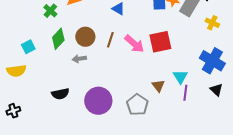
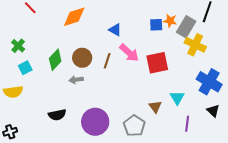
green cross: (50, 11) -> (18, 46), moved
yellow cross: (212, 23) -> (195, 45), moved, size x1.5
pink arrow: (134, 44) -> (129, 53), moved
purple line: (185, 93) -> (187, 124), moved

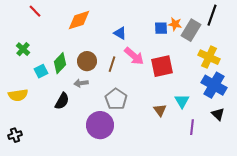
yellow cross: (195, 45) -> (209, 57), moved
cyan square: (25, 68) -> (41, 71), moved
black semicircle: (57, 115) -> (62, 101), moved, turned -48
gray pentagon: (134, 126) -> (116, 99), moved

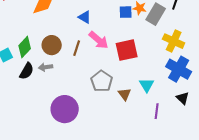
gray pentagon: (116, 99) -> (102, 81), moved
black semicircle: (62, 101) -> (27, 71), moved

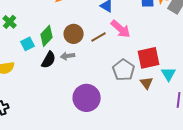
brown line: (77, 48) -> (99, 37), turned 42
red square: (127, 50) -> (149, 58), moved

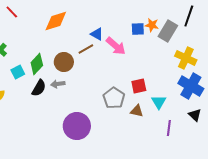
pink arrow: (121, 29) -> (116, 46), moved
brown line: (99, 37) -> (86, 49), moved
red square: (149, 58) -> (139, 86), size x0.7
brown triangle: (147, 83) -> (137, 111), turned -40

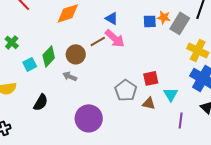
blue triangle: (97, 34) -> (112, 18), moved
pink arrow: (116, 46) -> (115, 38), moved
gray arrow: (58, 84) -> (70, 76), turned 32
black semicircle: (39, 88) -> (41, 102), moved

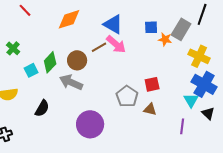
orange star: (164, 17) -> (165, 39), moved
blue triangle: (112, 18) -> (113, 24), size x1.5
gray arrow: (70, 76) -> (71, 82), size x1.6
cyan triangle: (171, 94) -> (191, 100), moved

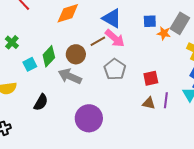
gray pentagon: (127, 96) -> (115, 69), moved
purple line: (182, 126) -> (166, 100), moved

